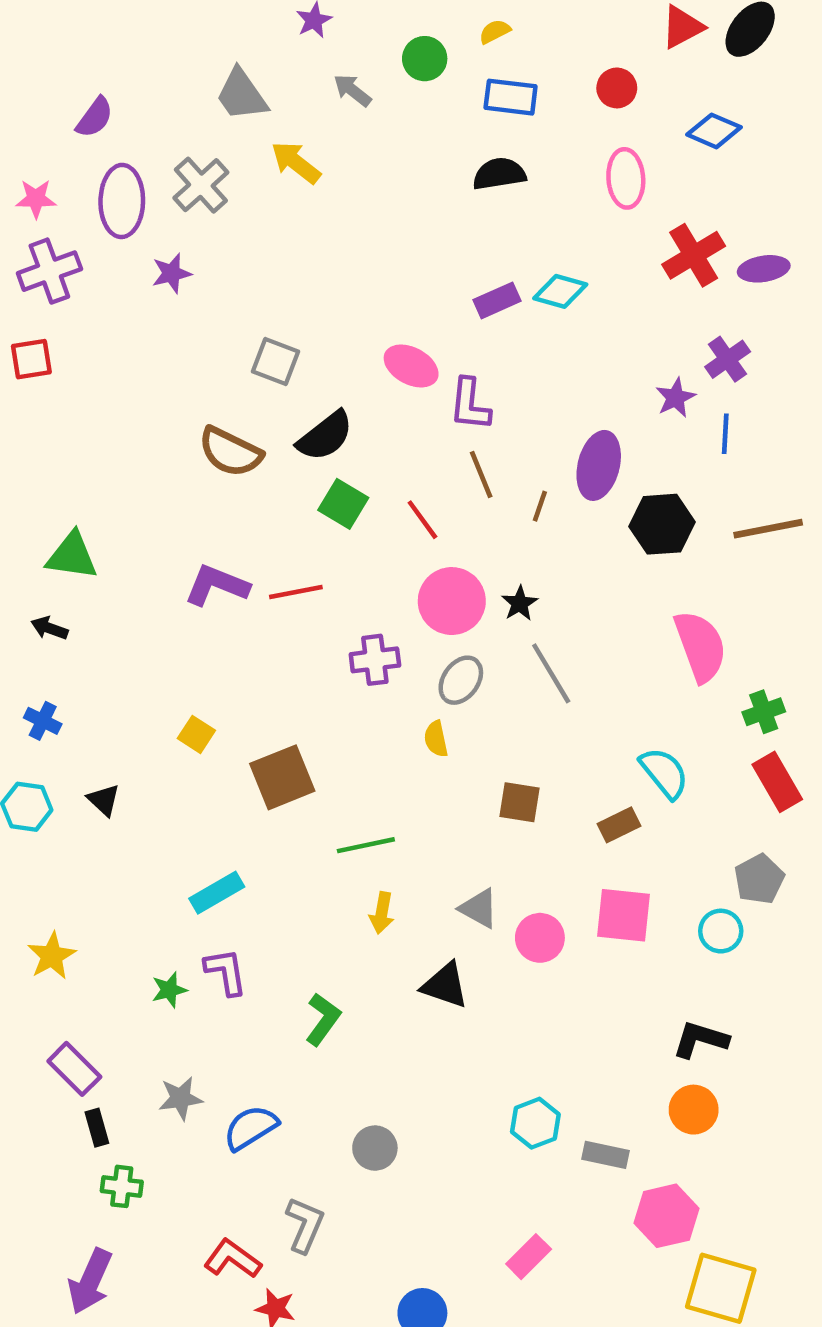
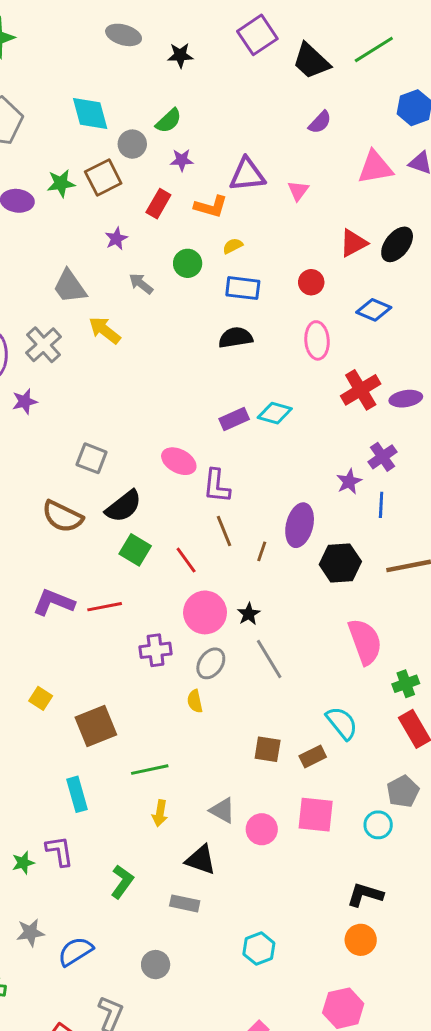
brown square: (520, 802) -> (268, 749), moved
cyan rectangle: (217, 893) -> (77, 794), moved, turned -76
gray rectangle: (605, 1155) -> (185, 903), moved

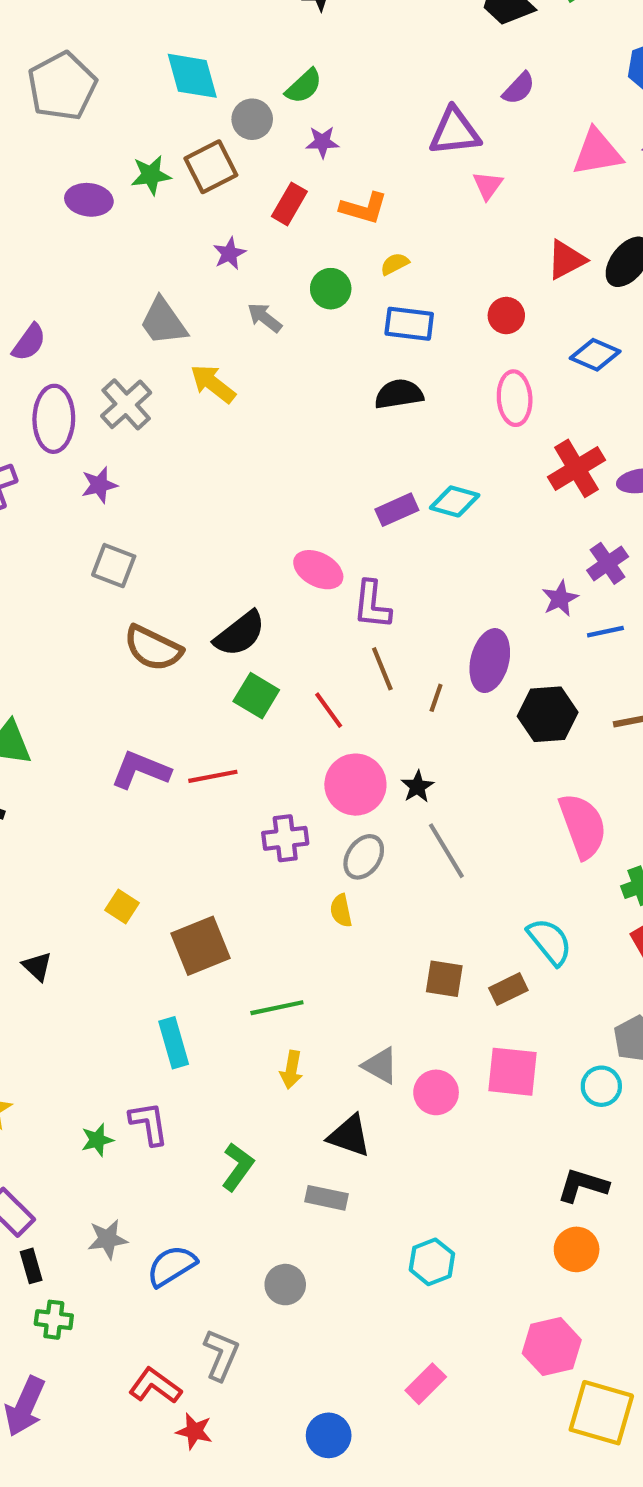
purple triangle: (247, 175) -> (455, 132), moved
gray square: (92, 458) -> (114, 566), moved
blue line: (381, 505) -> (605, 632), turned 75

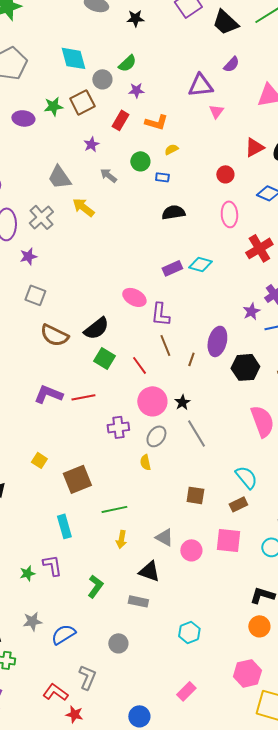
blue rectangle: (409, 324) -> (162, 177), moved, size x0.6
brown rectangle: (508, 989) -> (238, 504), moved

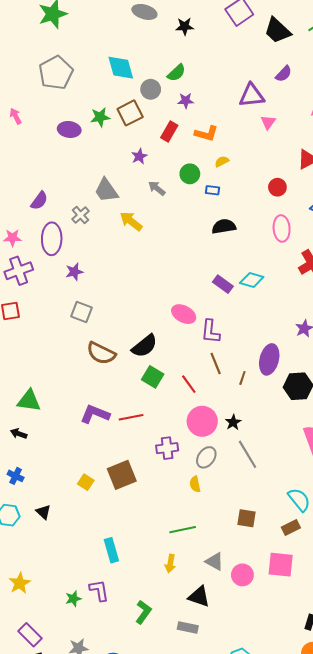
gray cross: (41, 217) -> (81, 215), moved, size x0.7
purple rectangle: (172, 268) -> (223, 284), turned 60
brown square: (77, 479) -> (122, 475), moved
green line: (114, 509) -> (183, 530), moved

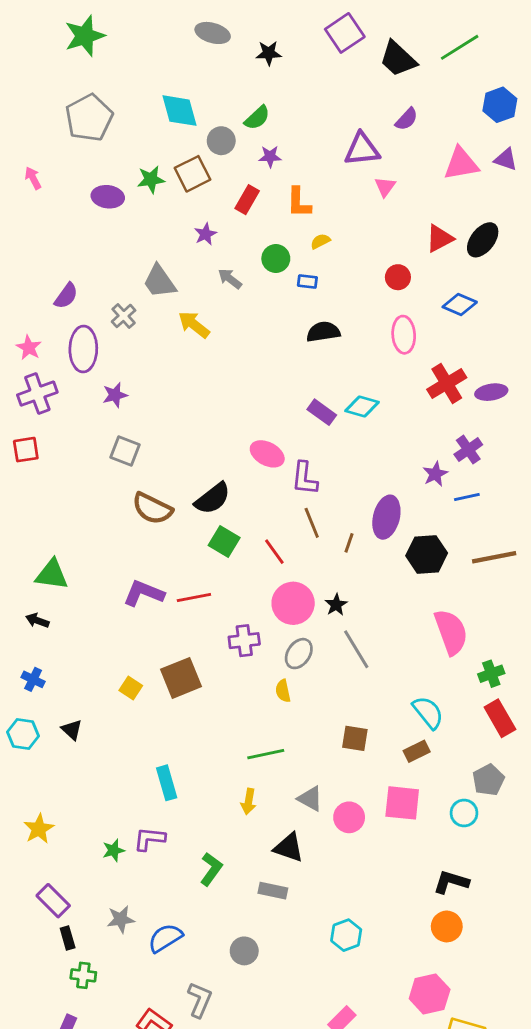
orange L-shape: (206, 134) -> (299, 202), turned 75
pink star: (12, 238) -> (29, 348), turned 30
purple L-shape: (99, 590) -> (149, 839), turned -75

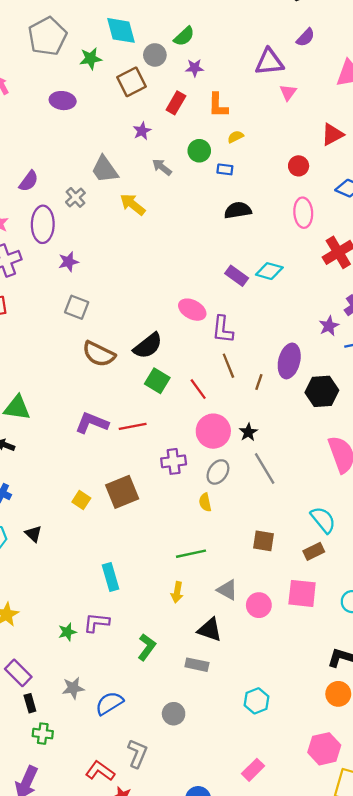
green star: (151, 180) -> (91, 58), moved

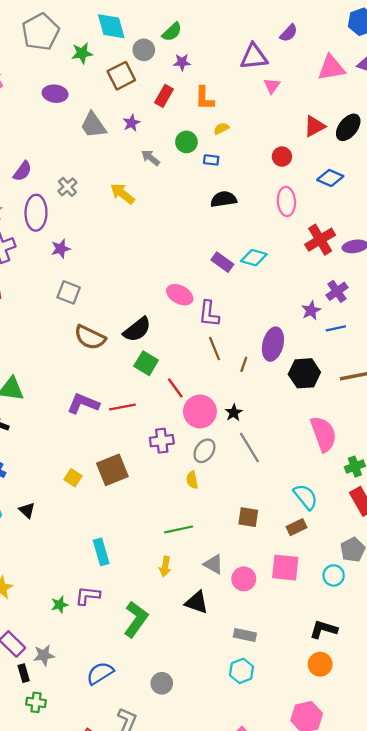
gray trapezoid: (105, 169) -> (93, 125), moved
red line: (198, 389) -> (175, 388), moved
green L-shape: (147, 647) -> (136, 619), size x1.4
gray rectangle: (197, 665) -> (245, 635), moved
gray star: (73, 688) -> (44, 655), moved

